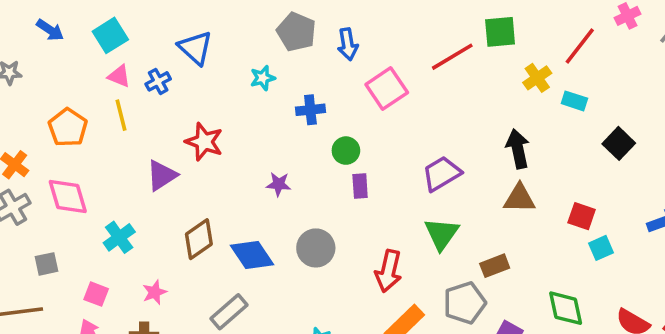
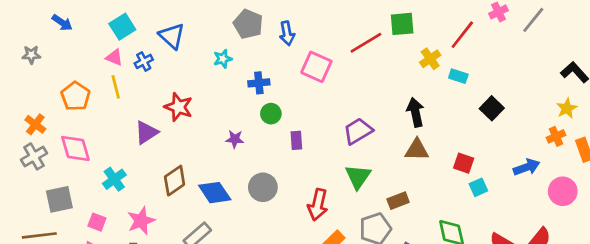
cyan square: (110, 35) -> (122, 27), moved
pink square: (387, 89) -> (316, 67), turned -32
green circle: (346, 151) -> (271, 114), moved
gray square: (47, 264) -> (59, 199), size x1.5
pink star: (155, 292) -> (141, 221), size x1.5

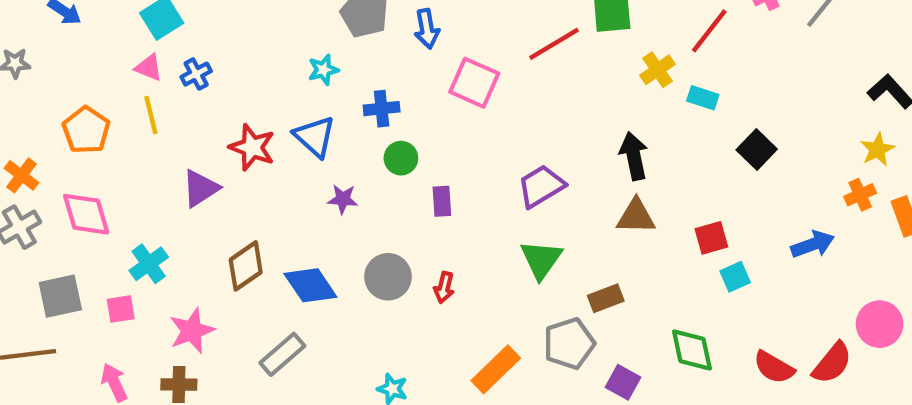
blue triangle: (172, 36) -> (315, 137), moved
red square: (464, 163) -> (711, 238), turned -35
pink circle: (563, 191) -> (880, 324), moved
red arrow: (318, 205) -> (444, 287), moved, size x0.6
pink square: (97, 222) -> (121, 309), moved, turned -30

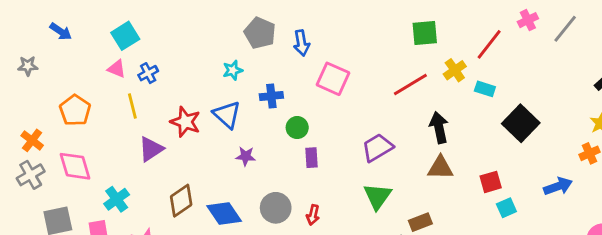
red line: (554, 44) -> (410, 85), moved
yellow line: (151, 115) -> (132, 106), moved
black square: (757, 150) -> (521, 123), size x1.4
green circle: (401, 158) -> (297, 128), moved

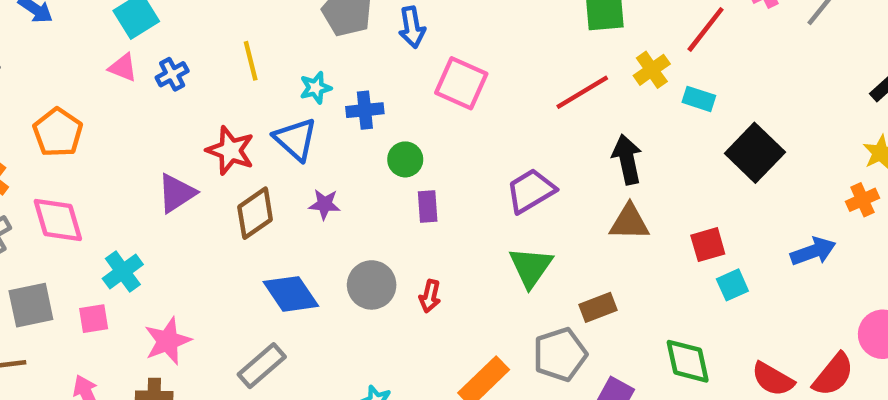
cyan star: (233, 70) -> (316, 88), moved
yellow line: (132, 106) -> (251, 61), moved
brown diamond: (181, 201) -> (255, 213), moved

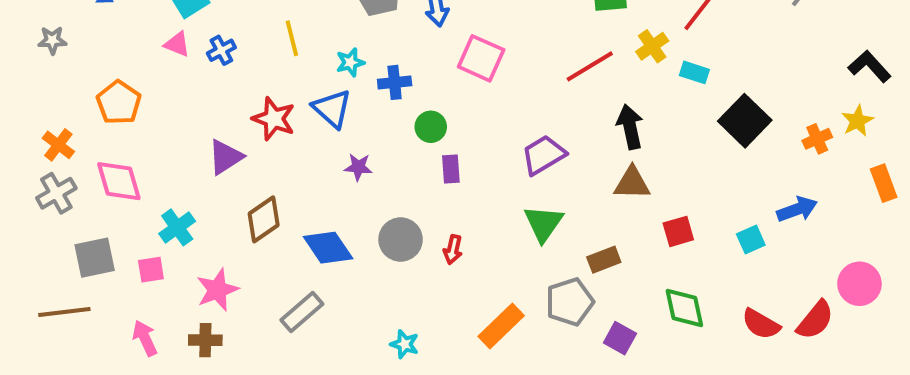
orange cross: (862, 200) -> (817, 139), moved
brown diamond: (255, 213) -> (264, 219), moved
red square: (708, 245) -> (678, 231), moved
cyan square: (732, 285) -> (751, 239), moved

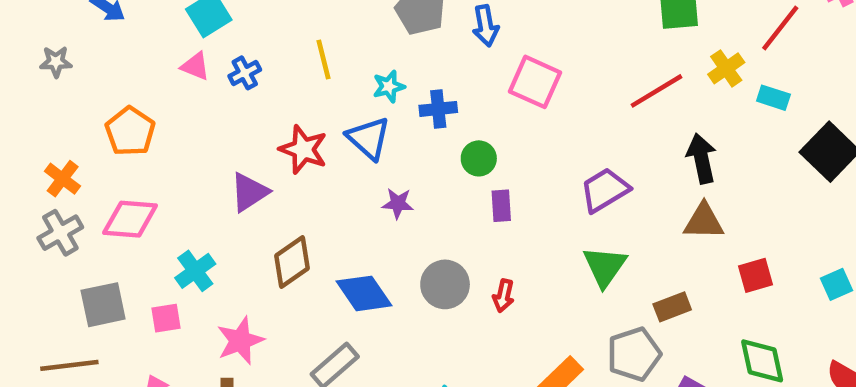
pink diamond: (119, 181) -> (130, 219), turned -69

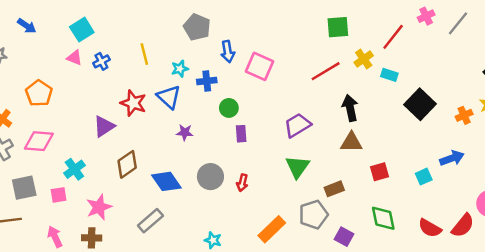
blue arrow: (486, 26) -> (228, 52), moved

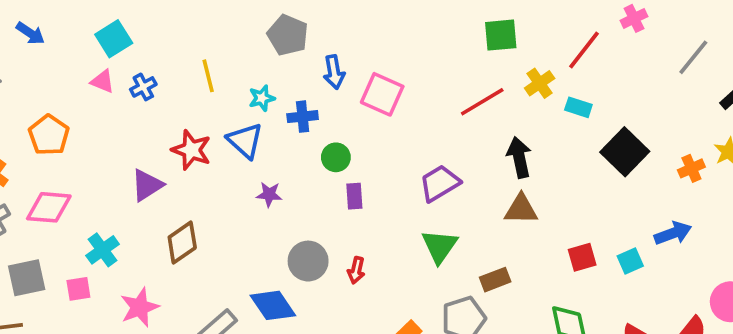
gray line: (458, 23) -> (693, 57), moved
red square: (380, 172) -> (582, 257), moved
blue diamond: (166, 181) -> (273, 305), moved

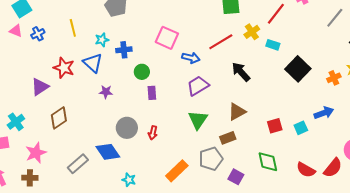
blue arrow: (334, 72) -> (191, 58), moved, turned -66
black arrow: (519, 157) -> (241, 72), turned -30
brown triangle: (521, 209) -> (237, 112), moved, turned -30

